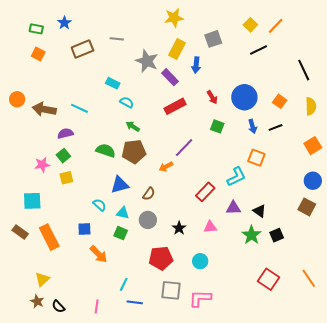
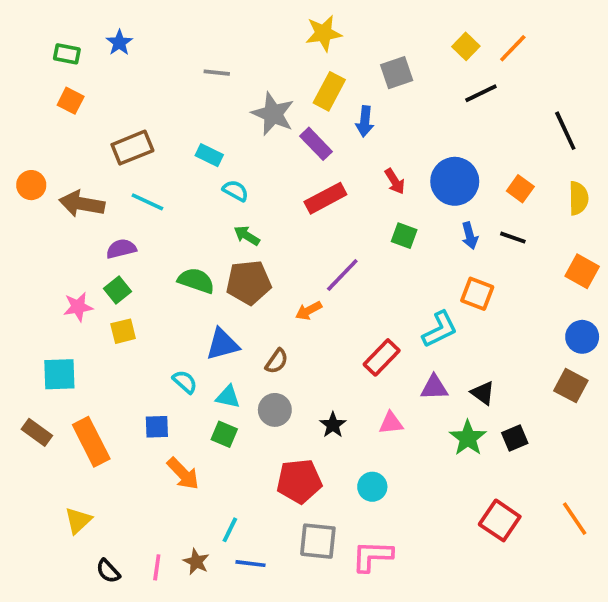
brown rectangle: (82, 49) -> (132, 148), moved
black line: (276, 127) -> (513, 238), turned 40
orange square: (313, 146) -> (582, 271), turned -30
brown star: (37, 301) -> (196, 562), moved
pink line: (97, 306) -> (157, 567), moved

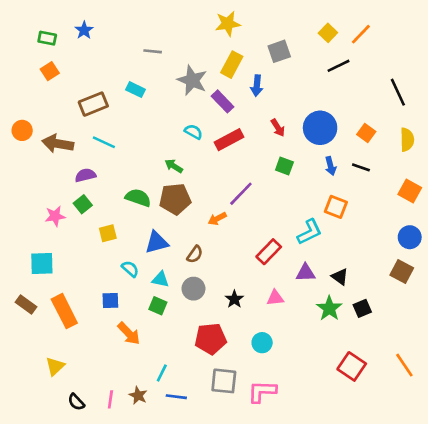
orange square: (71, 101) -> (50, 71), turned 30
cyan rectangle: (209, 155) -> (135, 90), moved
cyan semicircle: (235, 191) -> (193, 132), moved
yellow square: (123, 331) -> (108, 233), moved

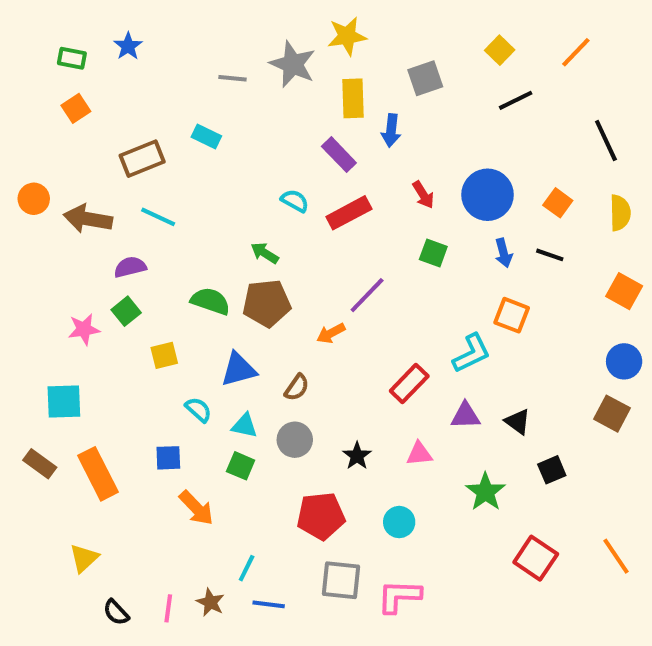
orange line: (361, 34) -> (576, 52), moved
yellow rectangle: (232, 65) -> (353, 98), turned -30
gray star: (192, 80) -> (293, 64), moved
green star: (329, 308) -> (486, 492), moved

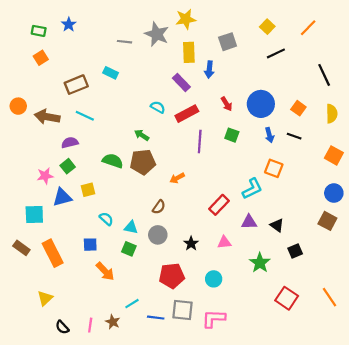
purple line: (367, 295) -> (200, 141), moved, turned -40
blue triangle: (239, 369) -> (62, 197), moved
cyan line: (247, 568) -> (132, 304), turned 32
blue line: (269, 604) -> (156, 318), moved

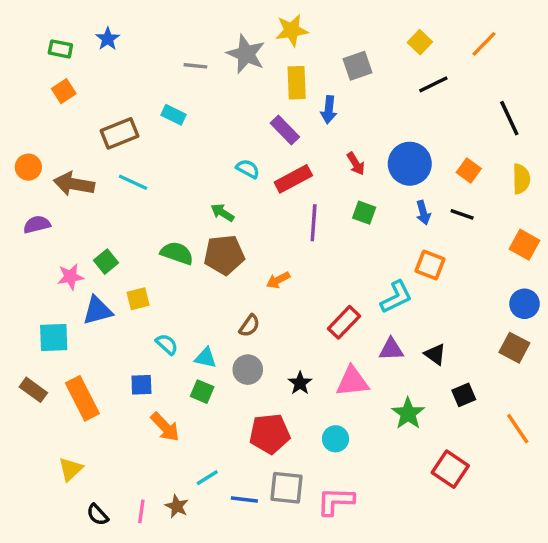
purple semicircle: (70, 143) -> (37, 224), moved
pink triangle: (224, 242) -> (352, 381), size x1.5
orange line: (330, 297) -> (518, 429), moved

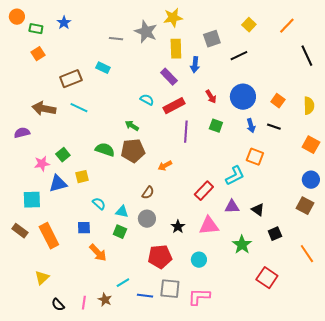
black line: (433, 84) -> (239, 56), moved
black line: (509, 118) -> (307, 56), moved
orange circle: (28, 167) -> (17, 17), moved

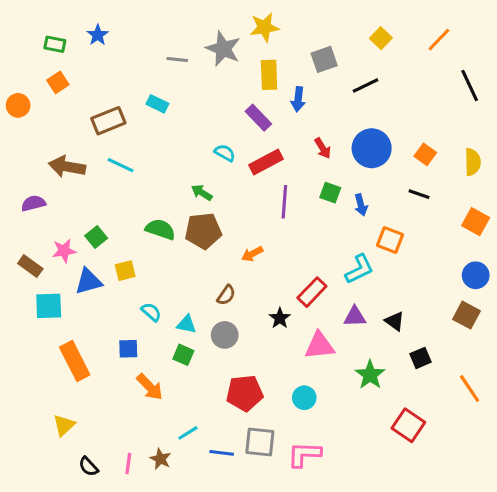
orange circle: (17, 17) -> (18, 105), moved
blue arrow: (251, 126) -> (361, 205), moved
black star: (178, 227) -> (280, 318), moved
brown rectangle: (20, 231) -> (30, 266), moved

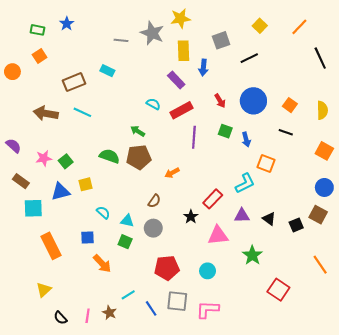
purple semicircle: (33, 203) -> (13, 146), moved, turned 56
pink star: (64, 251) -> (44, 158), moved
black square: (421, 358) -> (296, 225), moved
blue line: (222, 453) -> (151, 308), turned 49

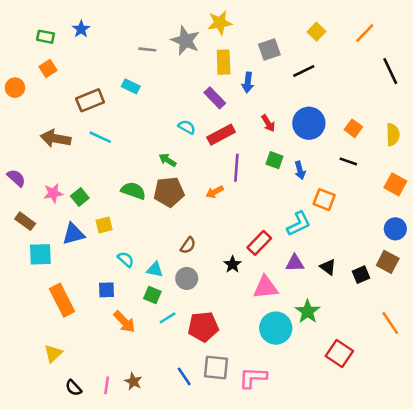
orange arrow: (172, 173) -> (215, 192), moved
cyan circle: (208, 271) -> (276, 328), moved, size x1.6
cyan line: (128, 295) -> (168, 318), moved

